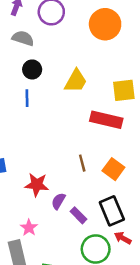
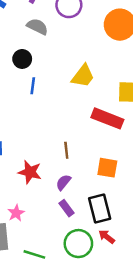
black circle: (32, 69) -> (22, 59), moved
brown line: (82, 163) -> (66, 150), moved
orange square: (113, 169) -> (107, 168), turned -35
purple semicircle: (58, 201) -> (63, 182), moved

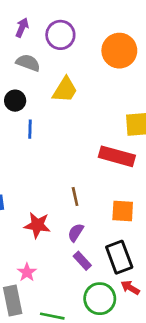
yellow trapezoid: (83, 76) -> (65, 90), moved

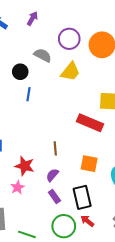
purple circle: (60, 35) -> (69, 39), moved
gray semicircle: (28, 63) -> (43, 55), moved
yellow trapezoid: (65, 90) -> (70, 72), moved
pink star: (27, 272) -> (18, 187), moved

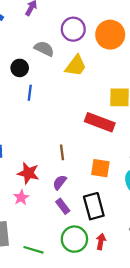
red arrow: (87, 221) -> (101, 242), moved, turned 64

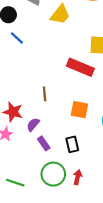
blue line: (30, 93) -> (17, 38), turned -56
purple semicircle: (60, 182) -> (33, 125), moved
black rectangle: (94, 206) -> (72, 144), size x0.7

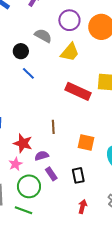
red rectangle: (80, 67) -> (78, 91), moved
purple semicircle: (33, 125) -> (42, 156), turned 32
green circle: (53, 174) -> (29, 186), moved

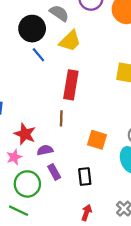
black circle: (21, 51) -> (32, 29), size x1.5
yellow trapezoid: (70, 52) -> (70, 41), moved
red rectangle: (78, 91) -> (71, 85), moved, turned 70

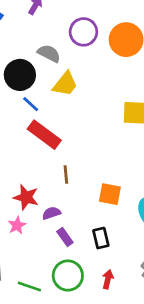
red rectangle: (71, 85) -> (44, 135), moved, turned -56
green circle: (27, 184) -> (68, 276), moved

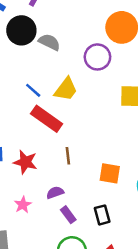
purple circle: (83, 32) -> (97, 57), moved
black circle: (20, 75) -> (21, 30), moved
yellow trapezoid: (65, 84) -> (66, 89), moved
red star: (26, 197) -> (25, 162), moved

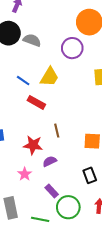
red rectangle: (47, 119) -> (36, 102), size x0.7
red star: (25, 162) -> (33, 145), moved
purple rectangle: (68, 215) -> (52, 191), moved

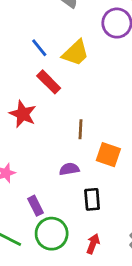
brown line: (57, 131) -> (81, 129), moved
red star: (33, 145) -> (23, 114), moved
purple semicircle: (50, 161) -> (69, 169), moved

